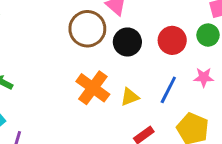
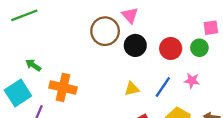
orange cross: (93, 88) -> (63, 87), moved, turned -30

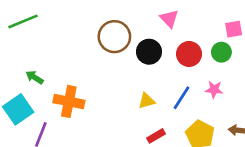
pink triangle: (130, 15) -> (169, 19), moved

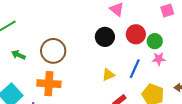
brown circle: (114, 37) -> (53, 51), moved
green circle: (221, 52) -> (155, 41), moved
green arrow: (35, 77) -> (18, 55), moved

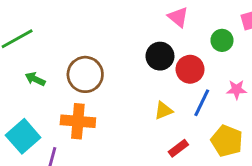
red circle: (136, 34) -> (190, 69), moved
green circle: (155, 41) -> (222, 40), moved

